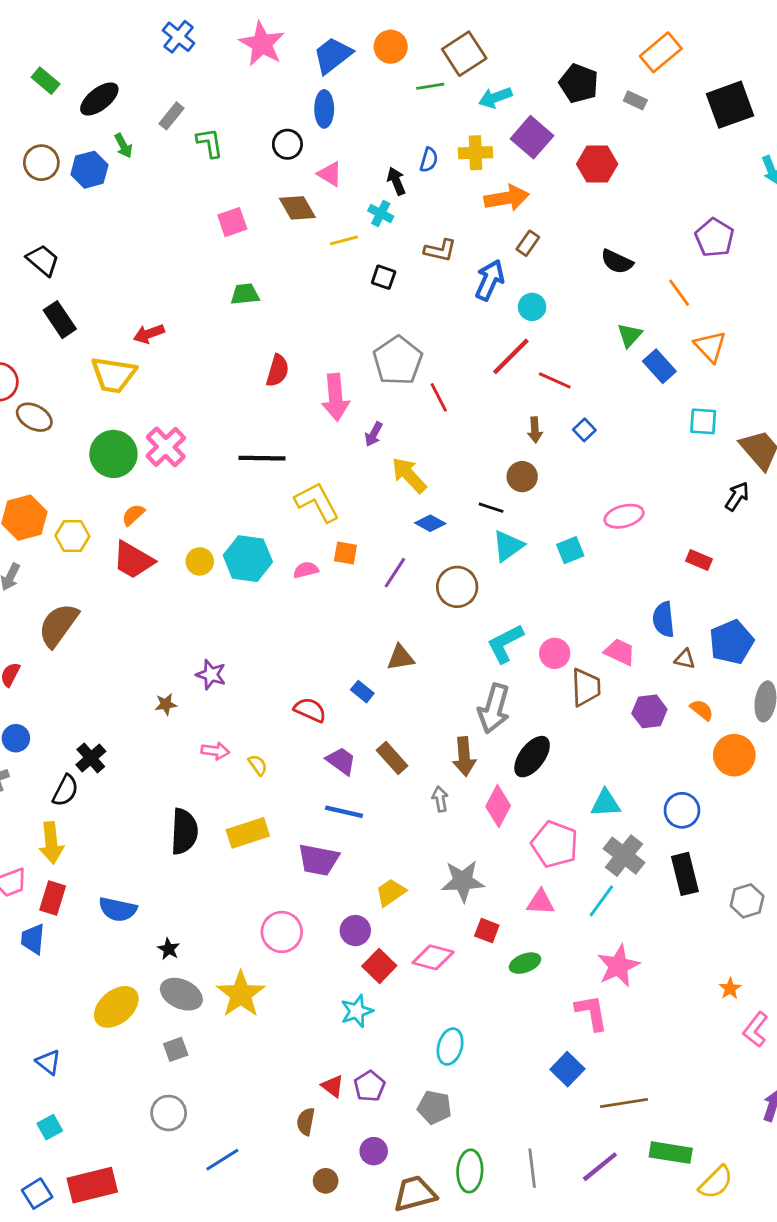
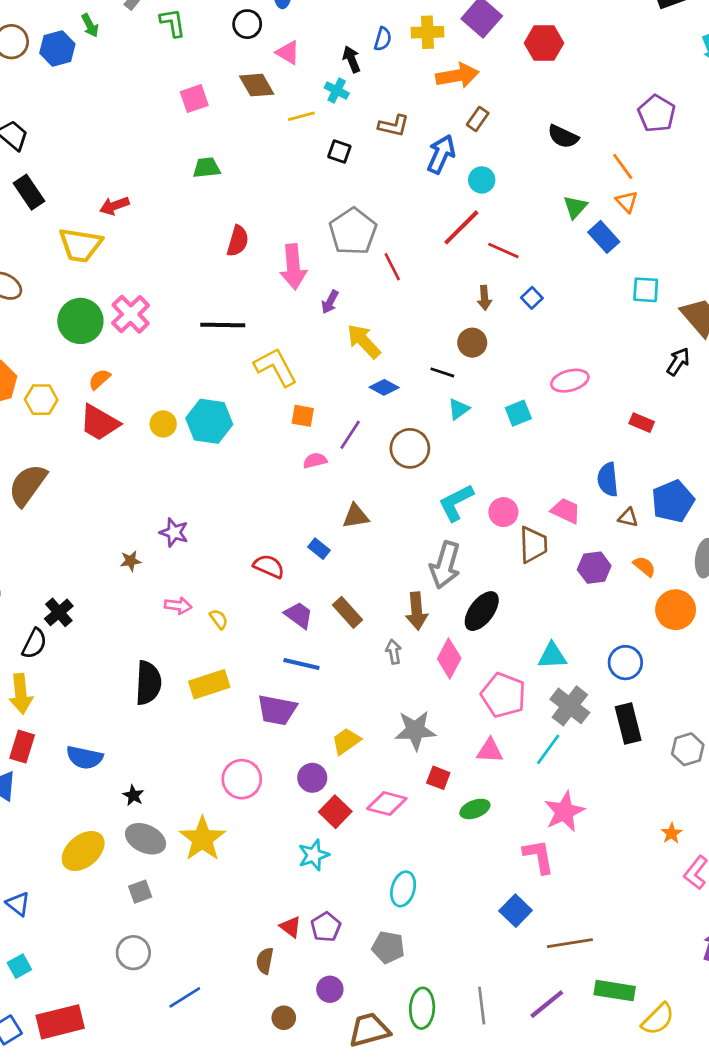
orange triangle: (710, 346) -> (627, 202), moved, size x0.7
cyan triangle: (508, 546) -> (459, 409), size x0.7
pink semicircle: (306, 570) -> (315, 461), moved

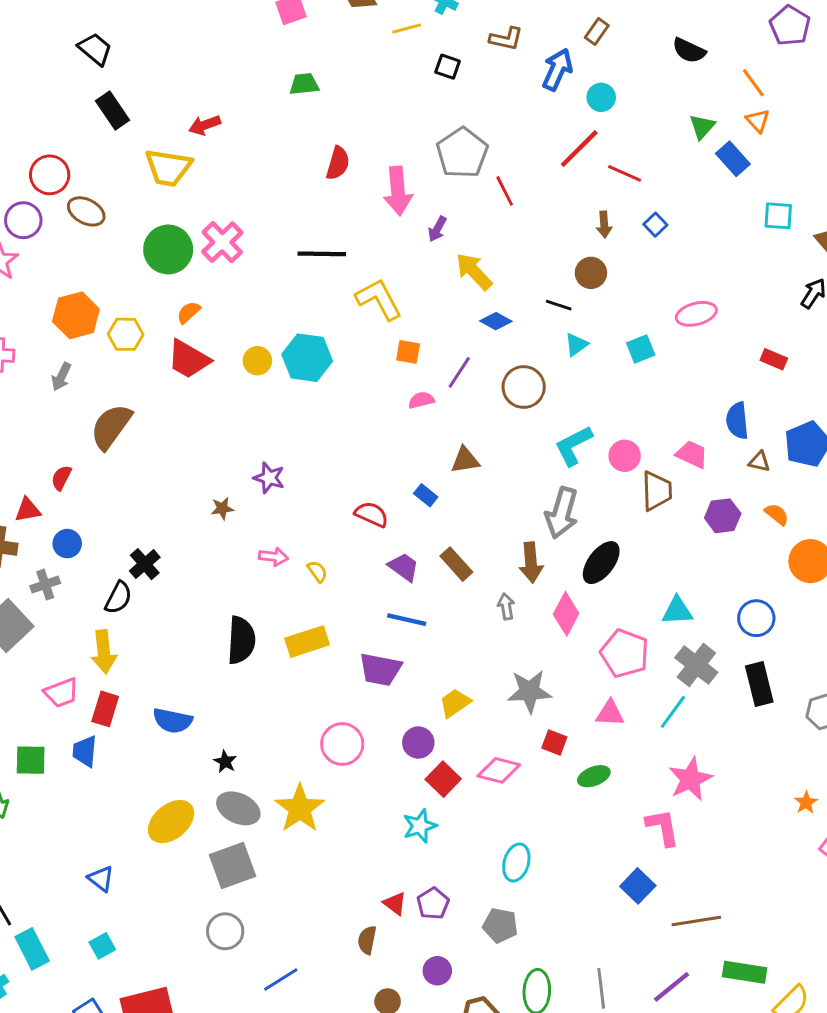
gray square: (140, 892) -> (232, 865), size x1.8

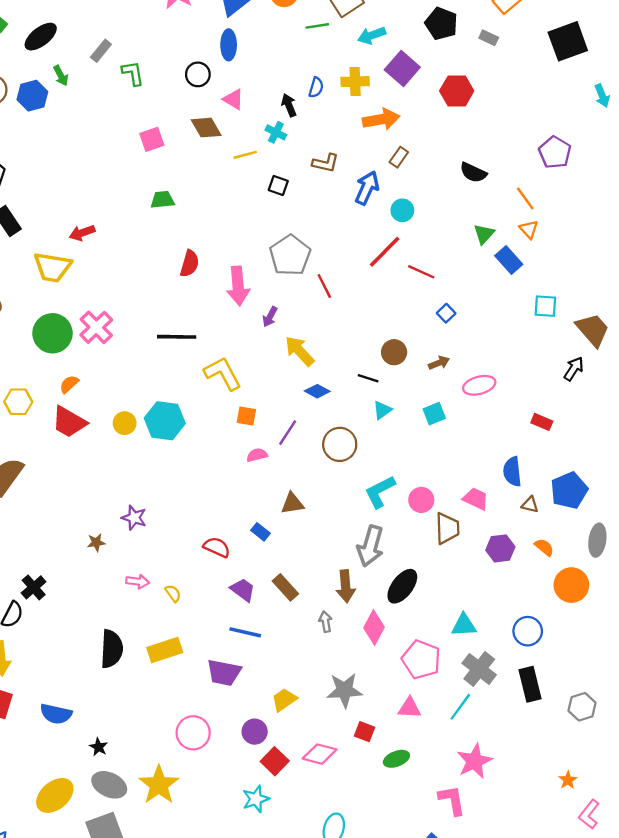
brown arrow: (604, 225) -> (439, 363), moved, turned -108

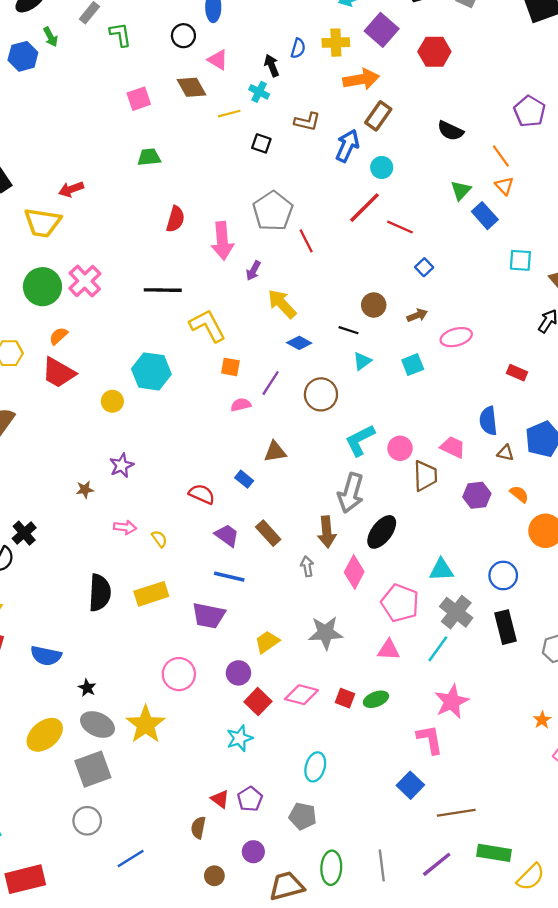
brown rectangle: (399, 157) -> (378, 116), size x1.4
yellow circle: (125, 423) -> (112, 401), moved
purple star: (134, 518) -> (122, 465), turned 30
red square: (365, 732) -> (345, 698), moved

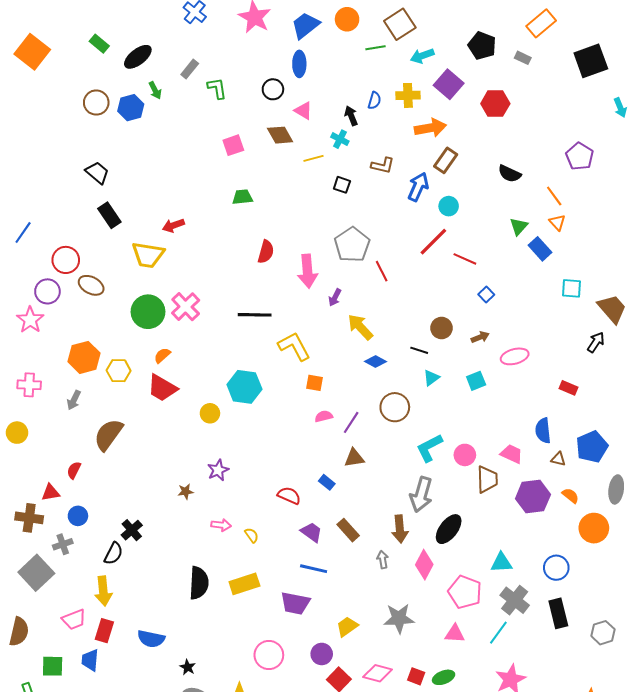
purple line: (271, 383) -> (351, 422), moved
purple hexagon: (477, 495) -> (533, 497), size x1.4

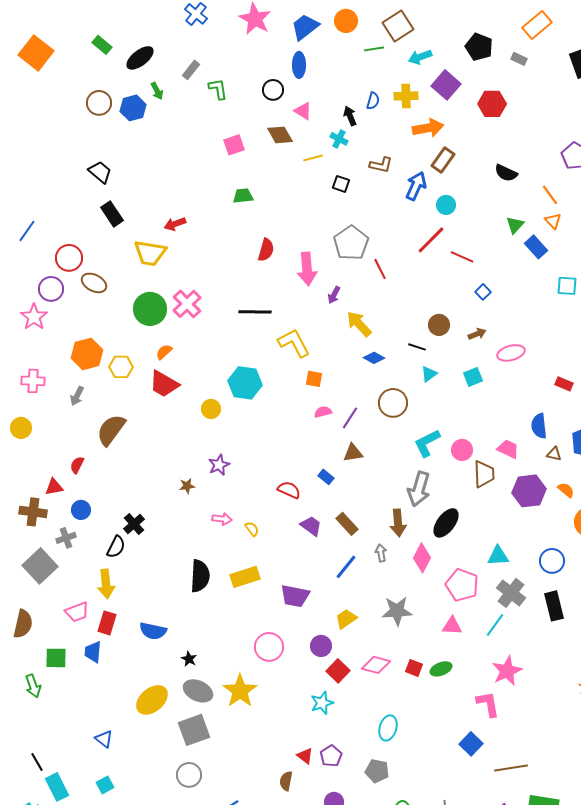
blue line: (314, 569) -> (346, 567), moved, turned -64

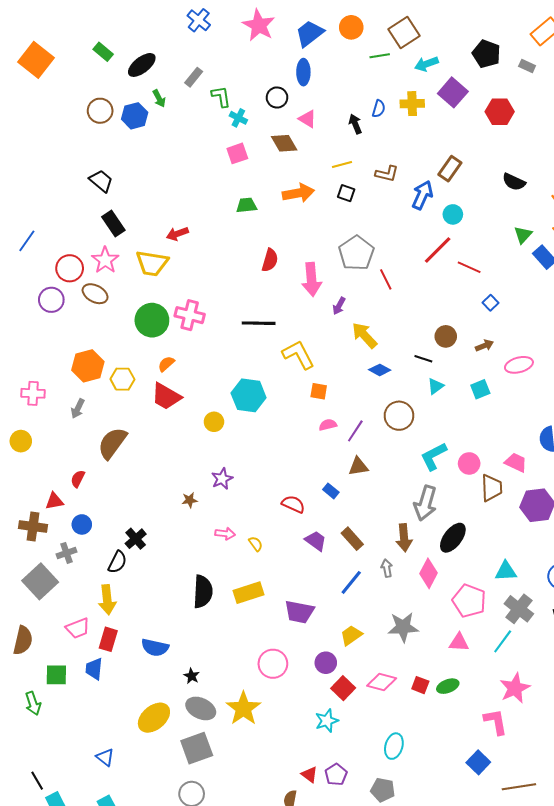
orange arrow: (428, 128) -> (298, 193), moved
cyan cross: (339, 139) -> (238, 118), moved
yellow line: (313, 158) -> (342, 165), moved
pink cross: (187, 304) -> (190, 315), turned -32
pink star: (34, 317) -> (105, 260), moved

